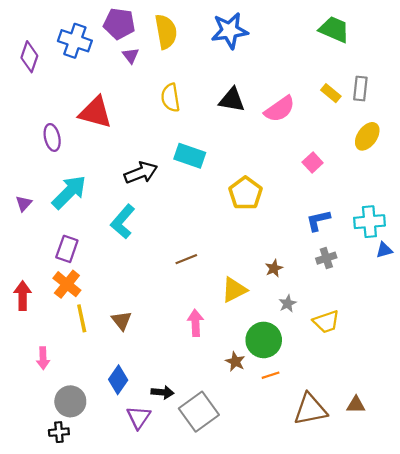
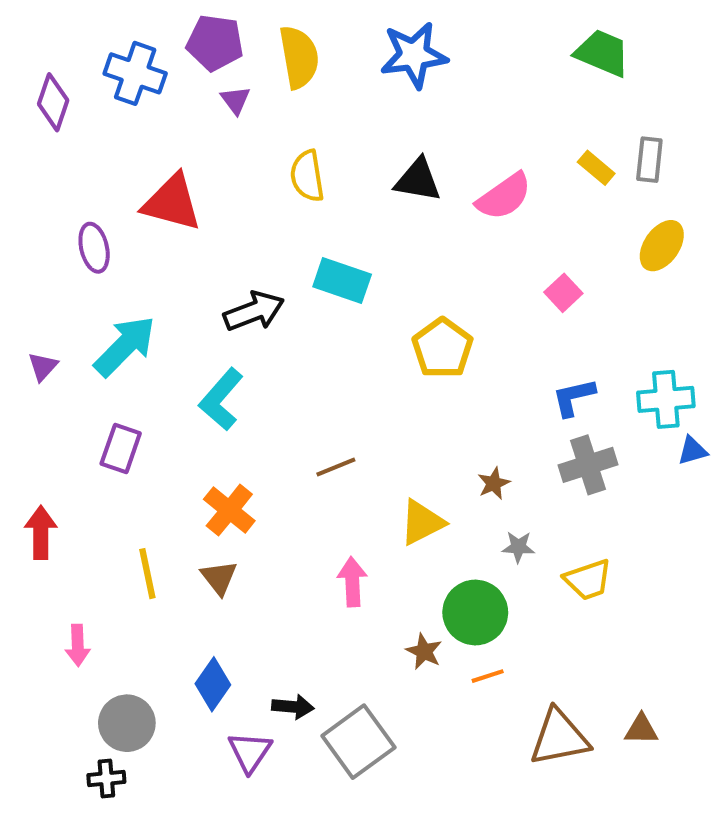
gray cross: (326, 258) -> (588, 465), size x1.5
orange cross: (67, 284) -> (229, 510), moved
gray star: (288, 304) -> (518, 547), turned 30

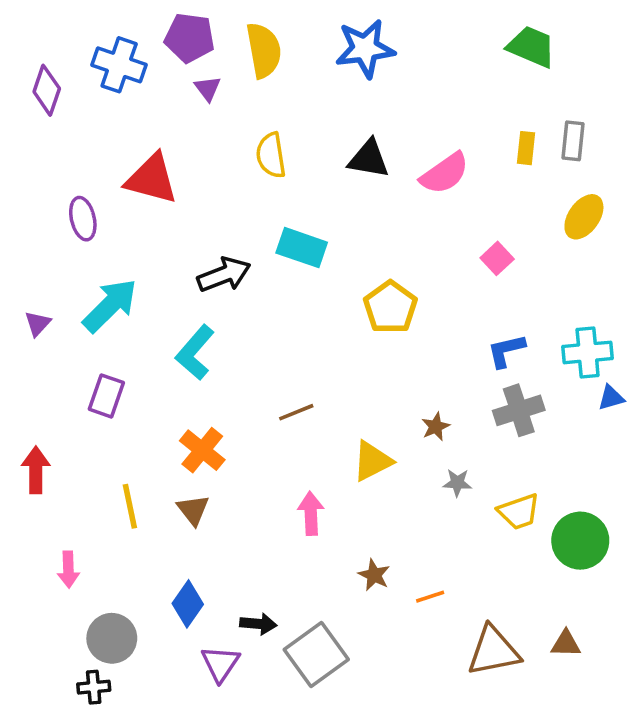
yellow rectangle: (596, 168) -> (526, 148), turned 56
green circle: (475, 612) -> (580, 541), moved

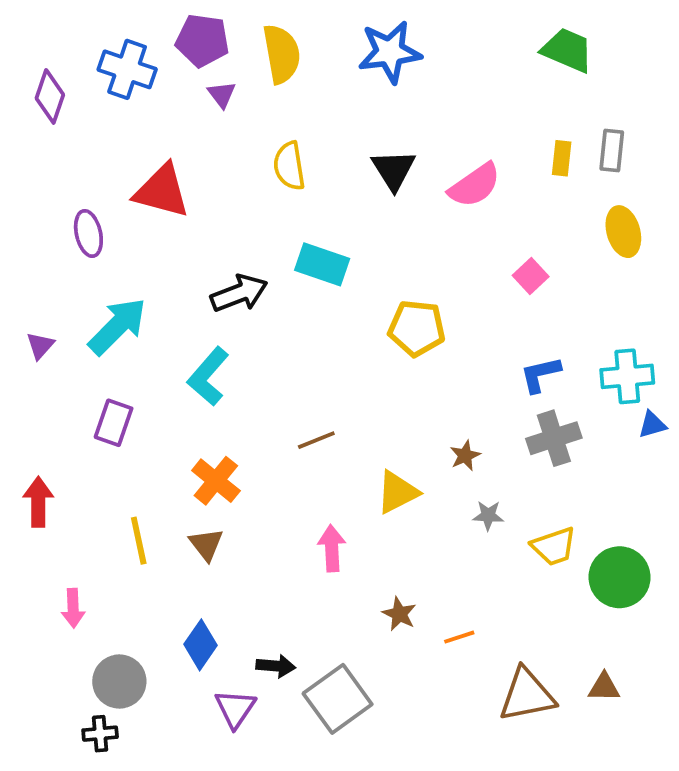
black triangle: (369, 159) -> (394, 170), turned 48
yellow ellipse: (584, 217) -> (623, 232), turned -51
yellow pentagon: (390, 307) -> (417, 328), turned -30

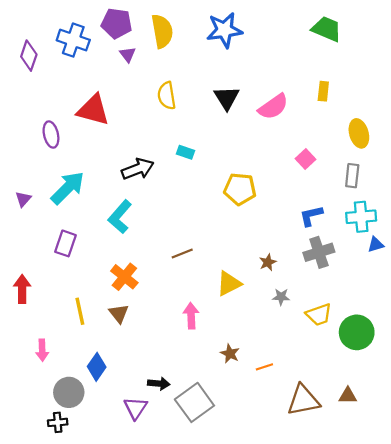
gray rectangle: (612, 150) -> (352, 176), moved
cyan rectangle: (322, 264) -> (185, 152), size x0.6
blue diamond: (200, 645) -> (97, 367), moved

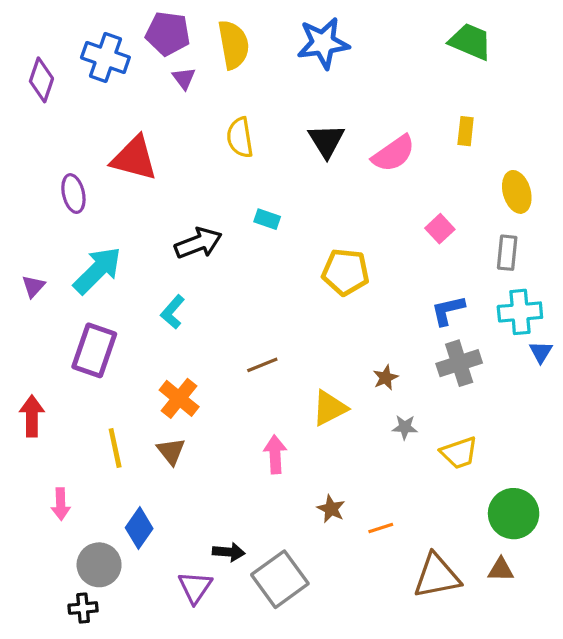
cyan L-shape: (120, 217) -> (173, 312), size x0.7
purple rectangle: (65, 243) -> (94, 350), size x1.4
blue triangle: (376, 245) -> (541, 352), turned -42
green circle: (357, 332) -> (514, 514), moved

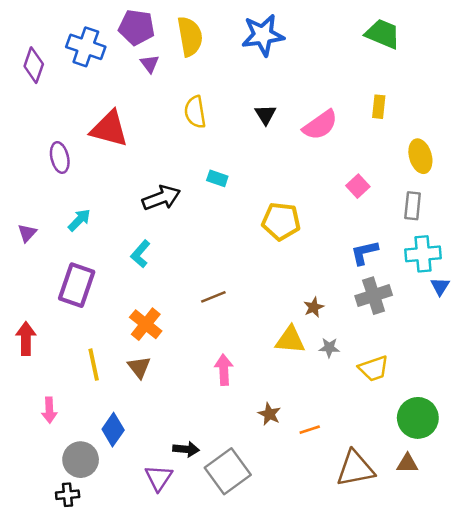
black triangle: (326, 141) -> (265, 115), size x0.7
cyan arrow: (97, 270) -> (79, 220), size x0.6
yellow triangle: (330, 408) -> (290, 340), moved, turned 32

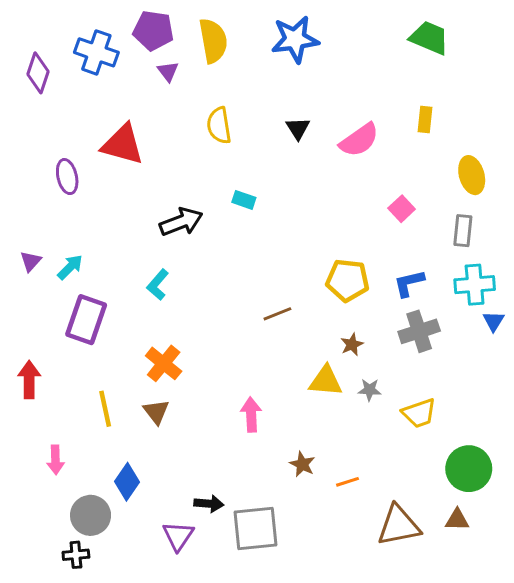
cyan arrow: (79, 220) -> (70, 267), moved
yellow pentagon: (281, 221) -> (348, 280), moved
brown line: (213, 297) -> (277, 314), moved
gray square: (228, 471) -> (256, 529), turned 30

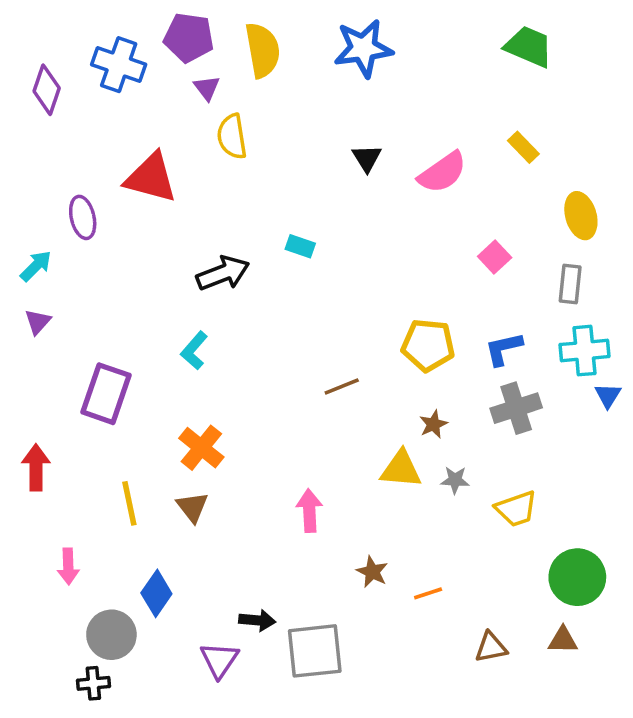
yellow rectangle: (425, 120) -> (523, 147), turned -50
yellow semicircle: (219, 125) -> (232, 136), moved
cyan arrow: (70, 267) -> (36, 266), moved
brown triangle: (399, 526) -> (491, 647), size x0.6

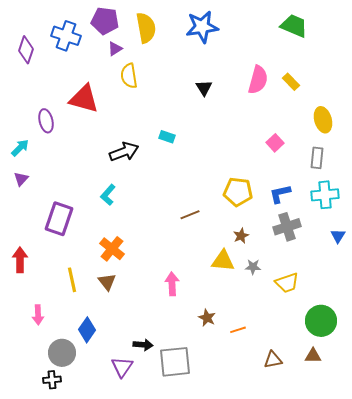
purple triangle: (207, 88) -> (115, 49), turned 35
pink semicircle: (442, 172) -> (258, 80), moved, turned -40
blue triangle: (608, 395) -> (338, 236), moved

